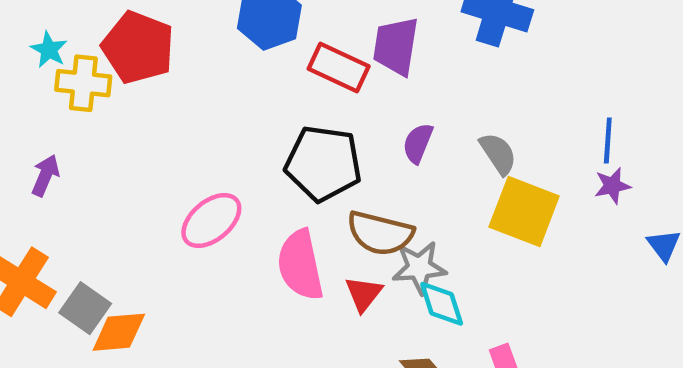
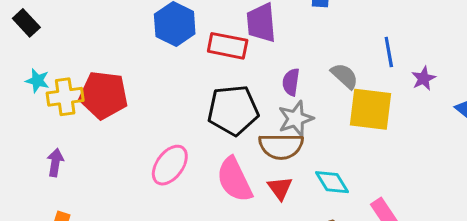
red pentagon: (138, 47) -> (104, 95), moved
blue line: (608, 141) -> (389, 52), moved
gray star: (419, 267) -> (296, 119), moved

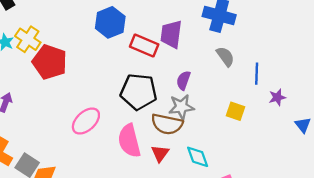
gray semicircle: (345, 76) -> (225, 56), moved
yellow cross: (65, 97) -> (28, 39), moved, turned 30
yellow square: (371, 109) -> (235, 111), size x0.6

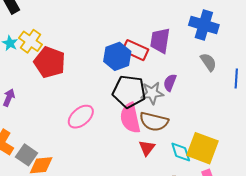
blue hexagon: (110, 22) -> (117, 56), moved
gray star: (181, 107) -> (152, 93), moved
yellow square: (235, 111) -> (202, 148), moved, size x1.8
pink semicircle: (129, 141) -> (130, 118), moved

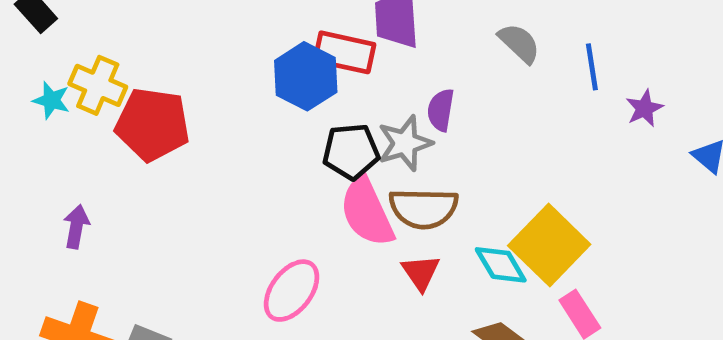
black pentagon: (129, 92) -> (351, 152), size x0.7
pink ellipse: (81, 117) -> (292, 291), moved
yellow square: (202, 148) -> (549, 245), turned 36

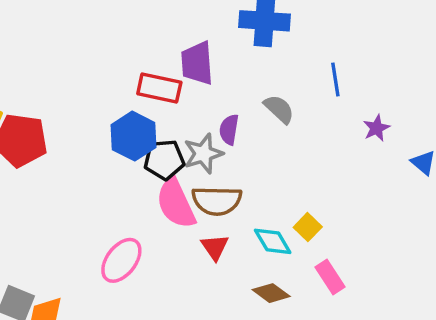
gray semicircle: (519, 43) -> (279, 109), moved
blue line: (592, 67) -> (335, 79), moved
blue hexagon: (306, 76) -> (133, 136), moved
yellow square: (549, 245) -> (308, 227), size x0.5

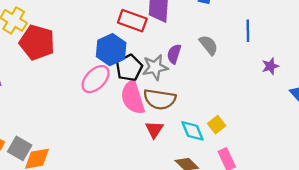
black pentagon: (164, 160) -> (129, 68), turned -30
pink ellipse: (121, 260) -> (96, 79), moved

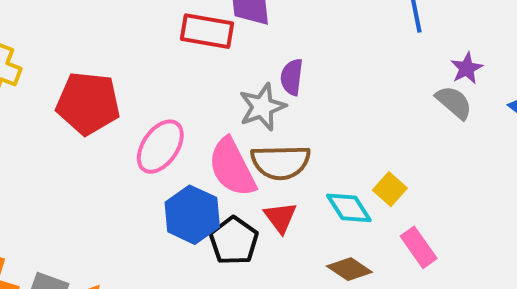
red pentagon: (37, 42) -> (88, 103), moved
gray semicircle: (209, 45) -> (454, 102), moved
blue hexagon: (111, 50) -> (192, 215), moved
black pentagon: (129, 68) -> (234, 241), moved

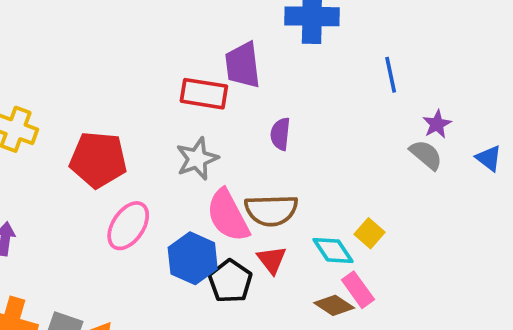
gray star: (262, 107) -> (197, 159), moved
pink ellipse: (160, 147) -> (128, 226), moved
pink rectangle: (419, 247) -> (358, 290), moved

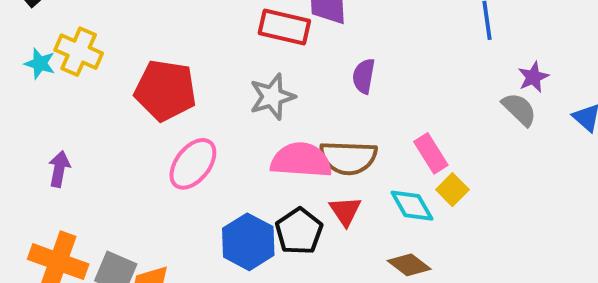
pink semicircle: (228, 216) -> (301, 160), turned 118
blue hexagon: (193, 258) -> (248, 242), moved
pink rectangle: (358, 290) -> (431, 153), moved

